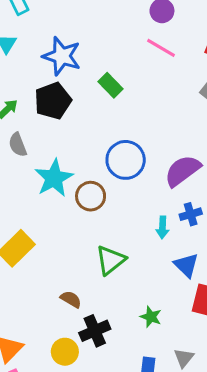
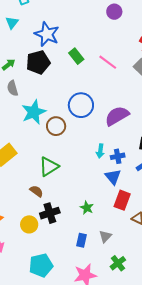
pink line: (161, 48) -> (108, 62), moved
blue cross: (191, 214) -> (118, 156), moved
green triangle: (111, 260) -> (49, 167), moved

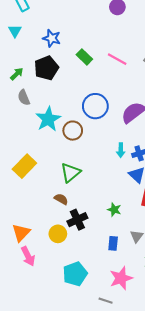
blue star: (47, 34) -> (52, 38), size x0.7

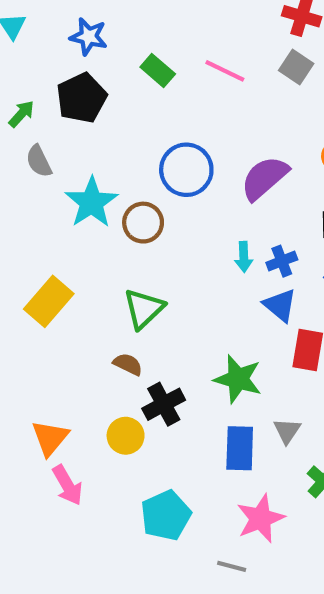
green star: (114, 210) -> (238, 379), size x1.6
blue rectangle: (113, 243) -> (240, 448), size x1.5

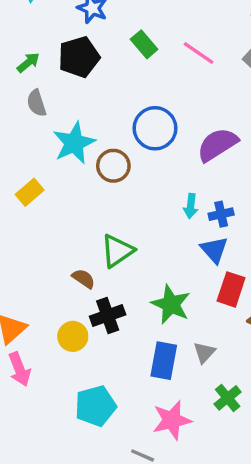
yellow rectangle: (49, 301) -> (30, 192), moved, size x0.7
green triangle: (144, 309) -> (117, 251), moved

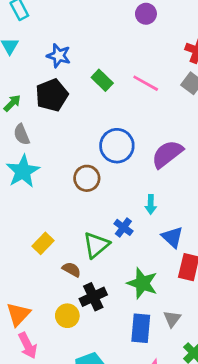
cyan star: (74, 143) -> (23, 171), moved
yellow rectangle: (30, 192) -> (43, 243), moved
blue cross: (221, 214) -> (123, 227), moved, turned -36

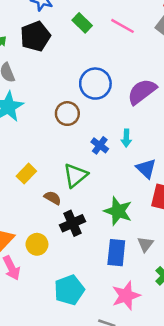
blue cross: (123, 227) -> (100, 145), moved
yellow circle: (67, 316) -> (37, 244), moved

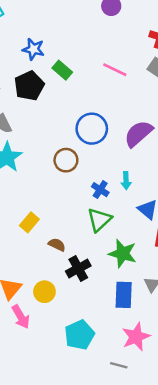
green rectangle: (82, 23) -> (62, 70), moved
green triangle: (76, 175) -> (99, 220), moved

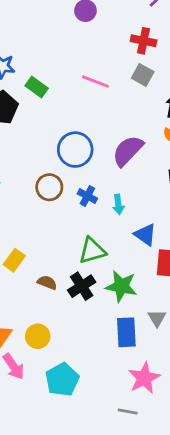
blue cross: (100, 190) -> (87, 196), moved
green triangle: (99, 220) -> (92, 251), turned 32
black cross: (78, 269) -> (82, 286), moved
cyan pentagon: (79, 335) -> (62, 380), moved

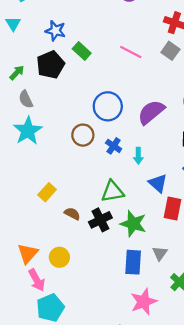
cyan pentagon: (62, 380) -> (50, 308), moved

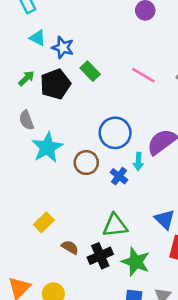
cyan triangle: (13, 24) -> (38, 38), moved, turned -35
green arrow: (17, 73) -> (26, 78), moved
cyan star: (28, 131) -> (47, 147), moved
cyan arrow: (138, 156) -> (138, 161), moved

